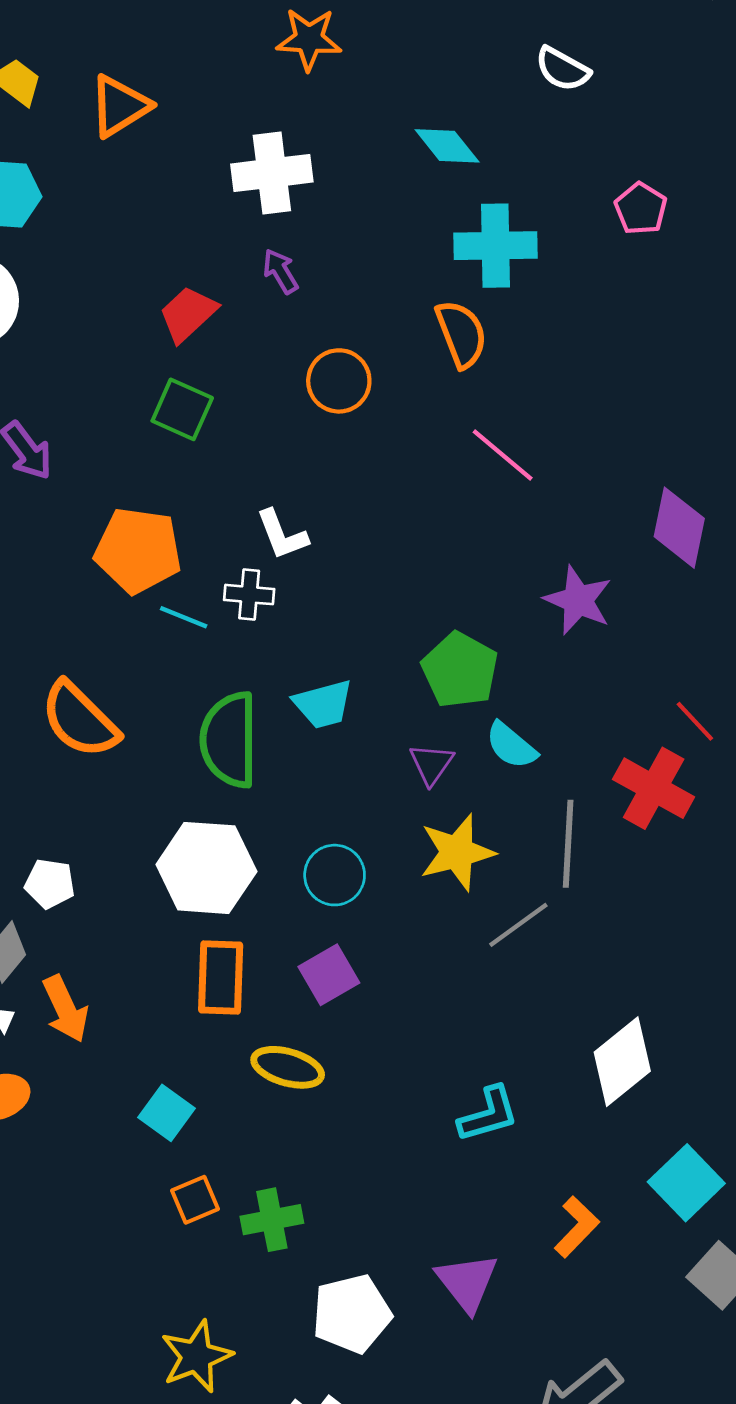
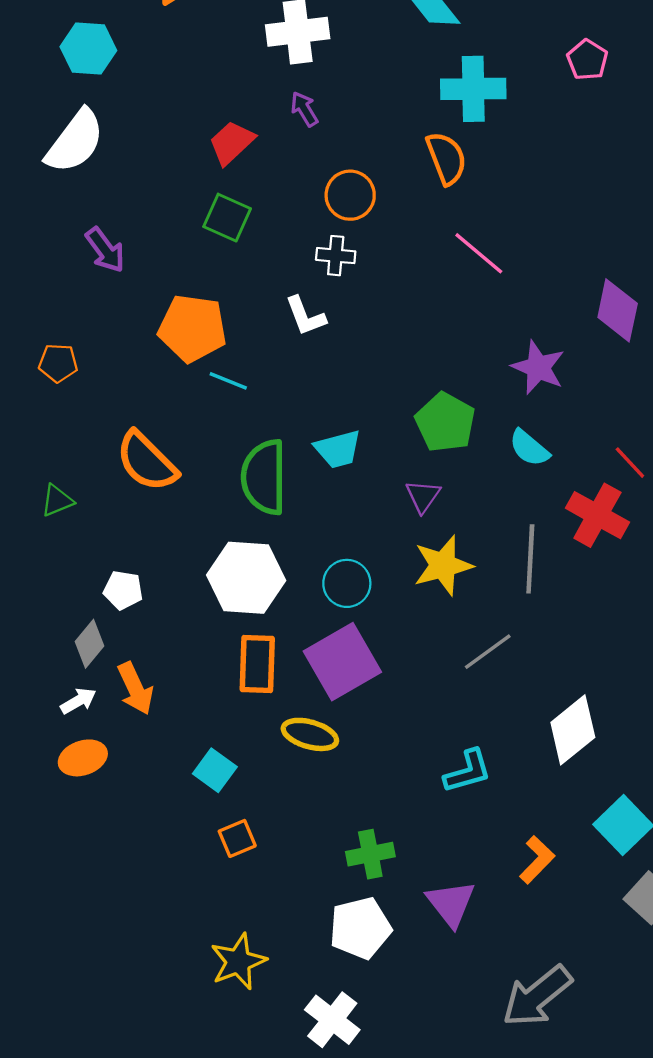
white cross: (249, 595) -> (336, 256), moved
cyan semicircle: (511, 745) -> (529, 448), moved
gray line: (518, 925) -> (488, 652), moved
purple square: (329, 975) -> (342, 662), size x1.6
green cross: (272, 1220) -> (370, 854), moved

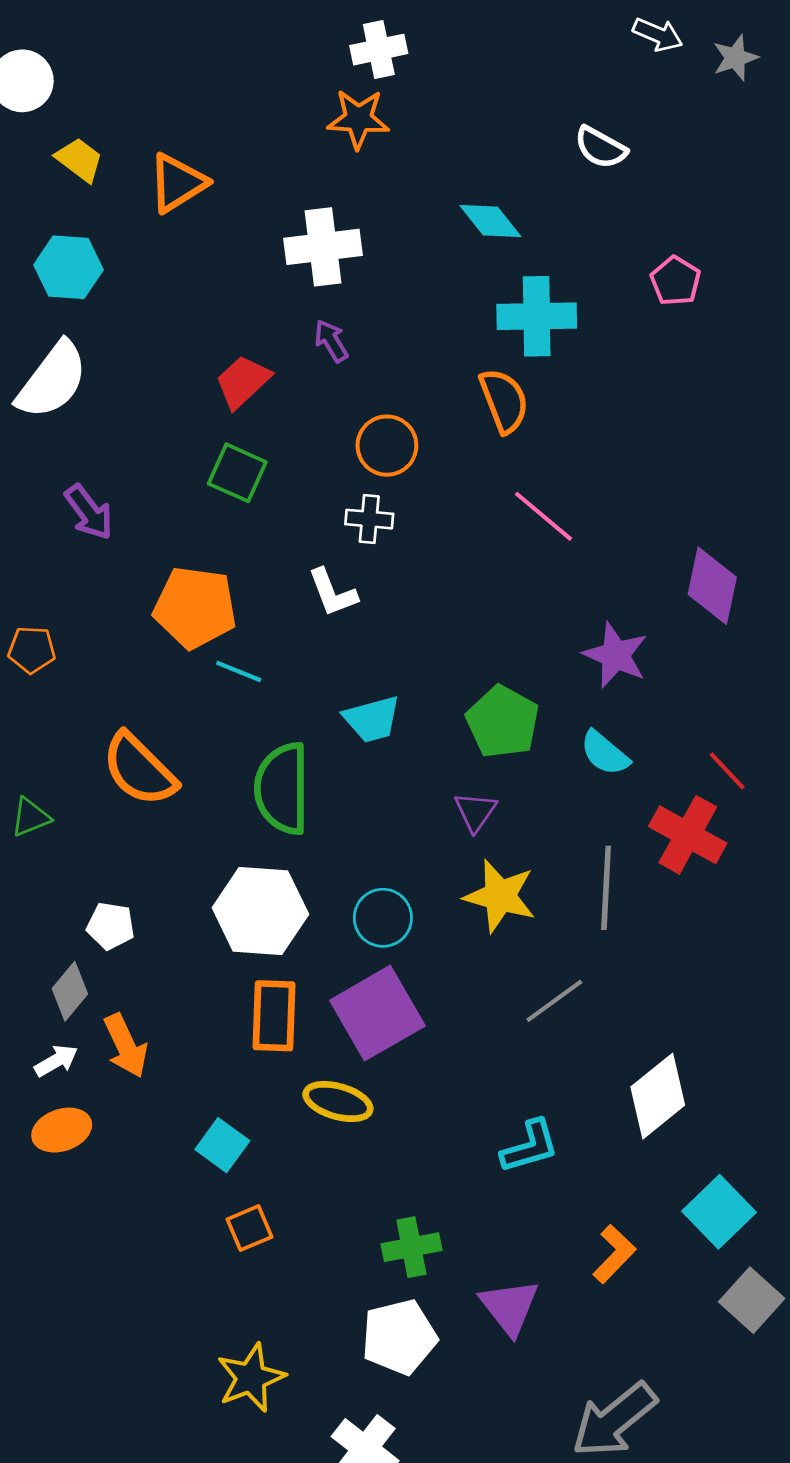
cyan trapezoid: (338, 449) -> (372, 719), moved
yellow star: (443, 565) -> (500, 896), turned 30

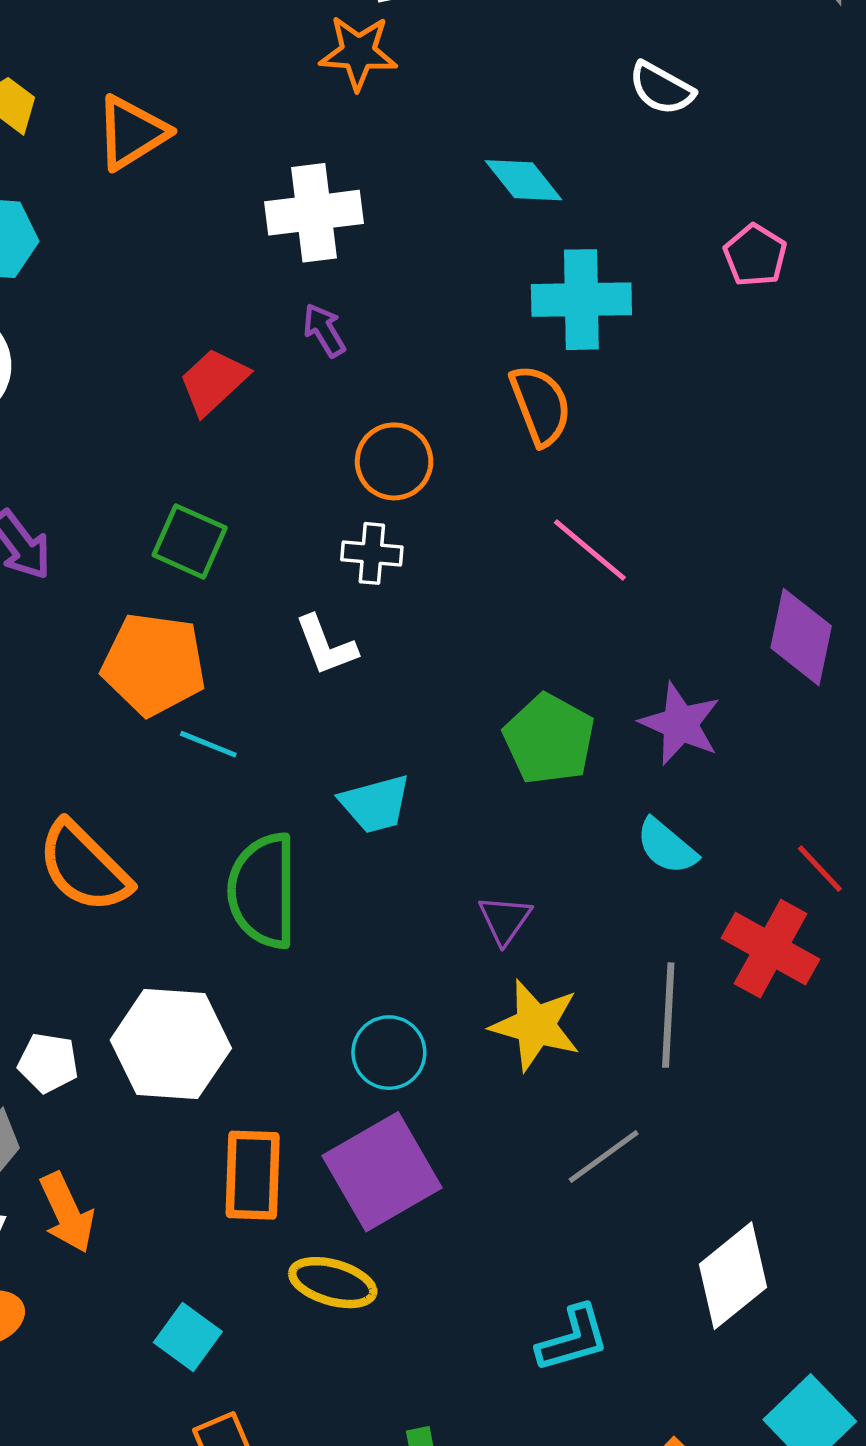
green square: (237, 473) -> (190, 541), moved
green pentagon: (503, 722) -> (549, 739), moved
white hexagon: (260, 911) -> (171, 1044), moved

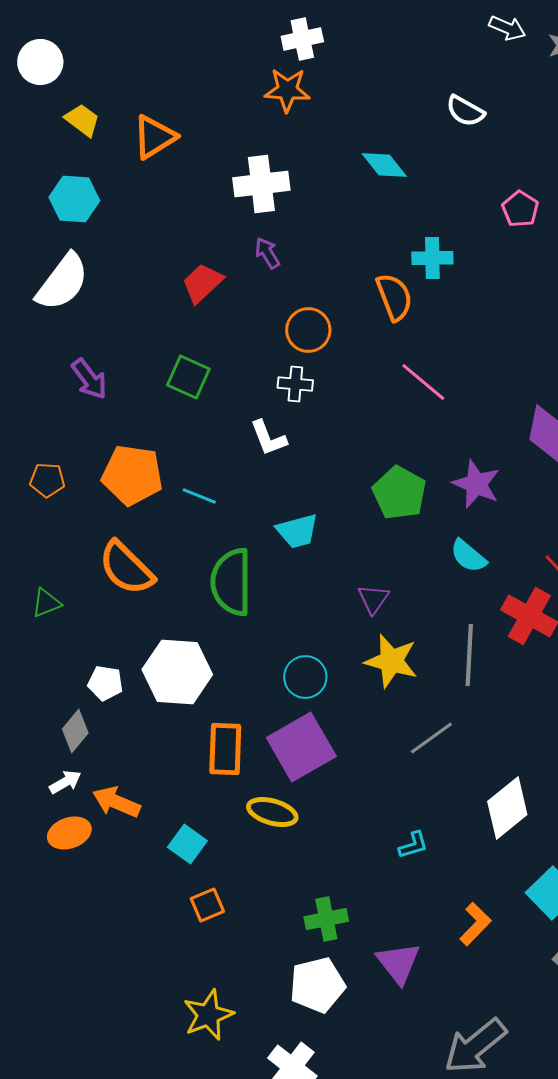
cyan cross: (581, 300) -> (432, 258), moved, size x0.7
orange pentagon: (154, 664) -> (132, 475), moved
orange arrow: (67, 1213) -> (116, 802), moved, turned 138
cyan L-shape: (573, 1339) -> (413, 845), size x0.7

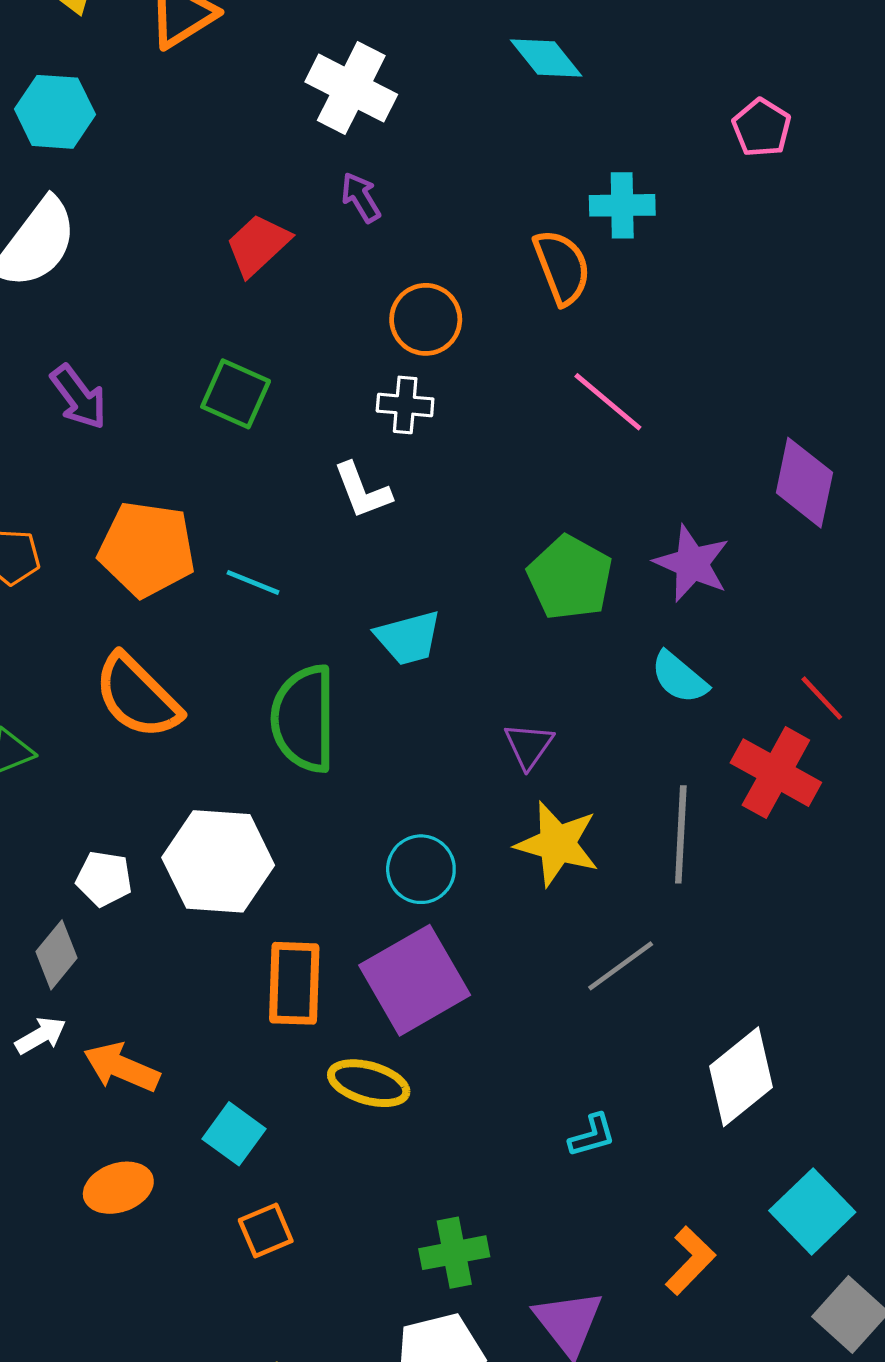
white cross: (261, 184) -> (351, 88), turned 34
orange ellipse: (69, 833) -> (118, 1188), moved

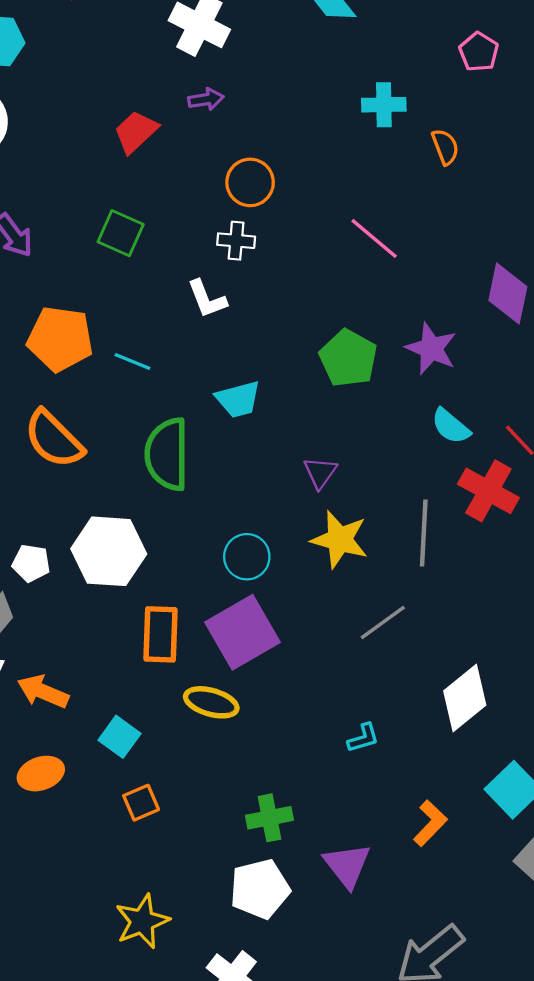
purple arrow: (361, 197) -> (206, 99), turned 112
orange semicircle: (562, 267) -> (445, 147), moved, size x0.7
cyan semicircle: (679, 677) -> (451, 426), moved

